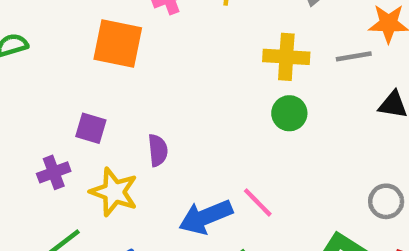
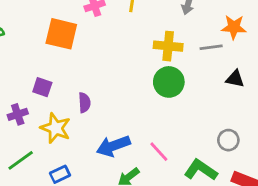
green circle: (289, 113) -> (169, 82), size x1.4
pink line: (258, 202) -> (159, 152), moved

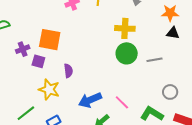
orange square: (61, 34) -> (50, 40), moved
gray line: (211, 47) -> (154, 60), moved
black triangle: (235, 79) -> (173, 33), moved
purple cross: (18, 114) -> (23, 49), moved

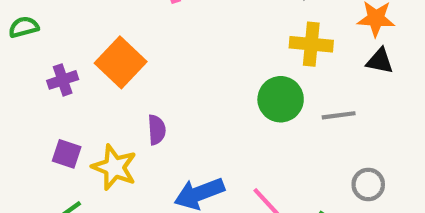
yellow cross: (125, 28) -> (311, 44), moved
orange square: (50, 40) -> (121, 62), turned 30
purple square: (38, 61) -> (67, 154), moved

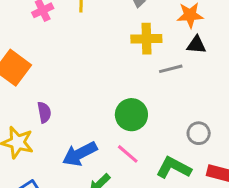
green circle: (281, 99) -> (131, 115), moved
gray line: (339, 115) -> (171, 69), moved

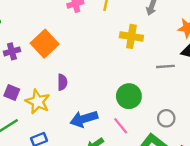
yellow cross: (146, 39) -> (131, 36), moved
gray circle: (199, 133) -> (166, 118), moved

